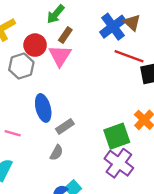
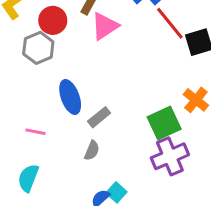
pink triangle: (60, 56) -> (105, 26), moved, turned 30
red line: (129, 56) -> (170, 23), turned 36
purple cross: (119, 163) -> (170, 156), turned 36

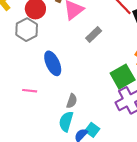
gray rectangle: (99, 117) -> (94, 35), moved
cyan semicircle: (28, 178) -> (66, 121), moved

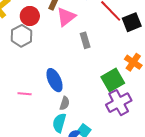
gray rectangle: (94, 35) -> (85, 40), turned -63
blue ellipse: (53, 63) -> (55, 80), moved

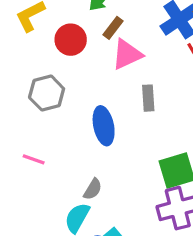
gray hexagon: (22, 36) -> (47, 93), moved
blue ellipse: (55, 80) -> (104, 126), moved

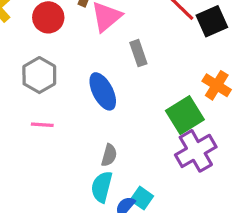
pink line: (34, 159) -> (42, 125), moved

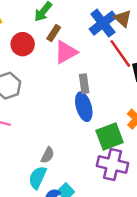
blue ellipse: (103, 91) -> (84, 107), moved
purple cross: (196, 151) -> (112, 165), turned 32

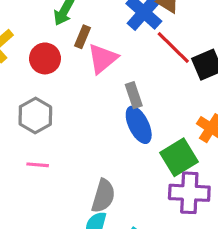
gray semicircle: (48, 155) -> (103, 196), size x1.5

